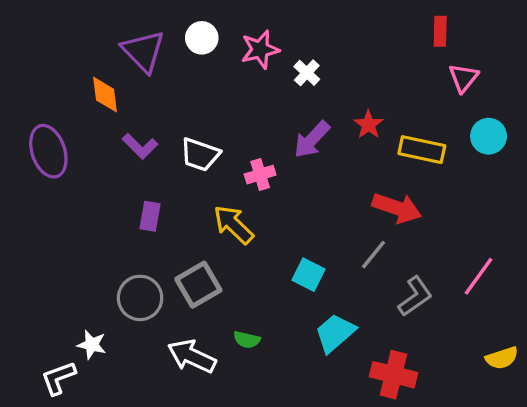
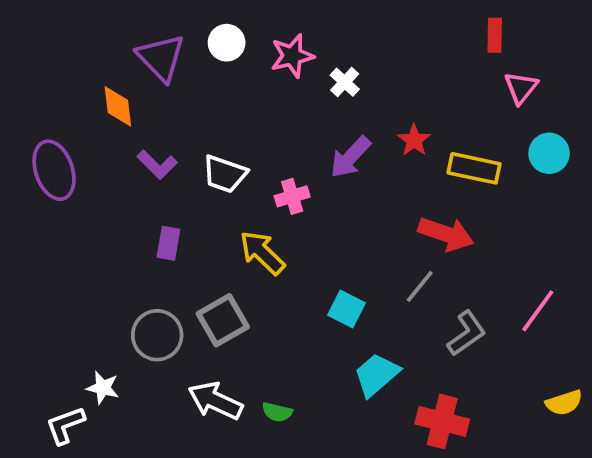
green semicircle: (247, 340) -> (277, 412), moved

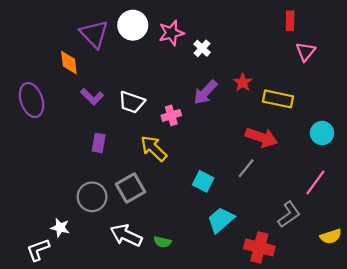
white circle: (227, 43) -> (133, 25), size x1.4
cyan circle: (549, 153) -> (322, 133), moved
gray L-shape: (467, 333) -> (289, 214), moved

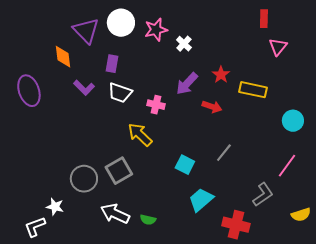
pink cross: (171, 115) -> (156, 105), turned 30
red arrow: (261, 137) -> (212, 107), moved, size x0.7
purple rectangle: (99, 143) -> (112, 64), moved

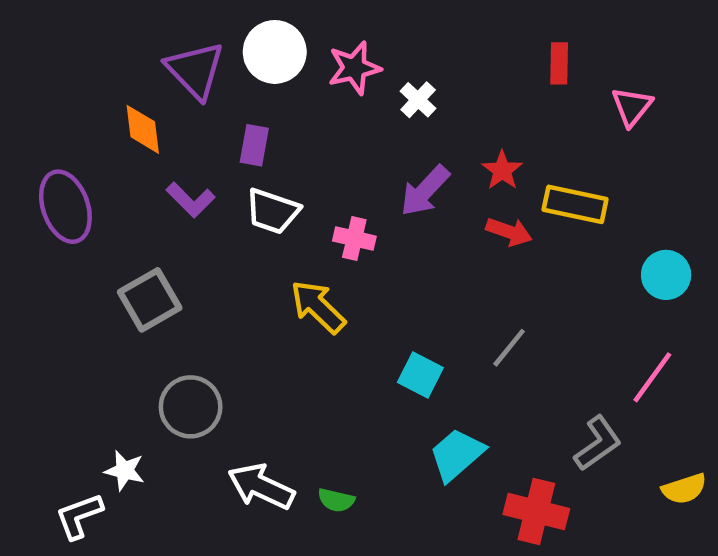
red rectangle: (264, 19) -> (559, 63), moved
red arrow: (212, 107) -> (509, 232), moved
gray square: (119, 171) -> (150, 300), moved

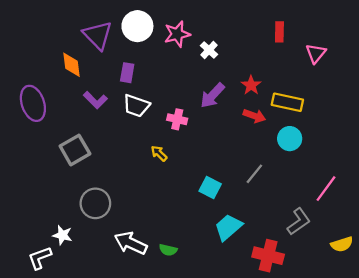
cyan circle: (666, 275) -> (290, 139), moved
yellow arrow: (318, 307) -> (159, 153), size x0.6

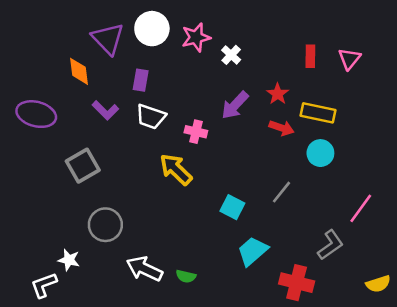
red rectangle: (279, 32) -> (310, 56), moved
purple ellipse: (33, 103) -> (36, 114), turned -56
yellow arrow: (159, 153) -> (176, 169), size x1.8
yellow semicircle: (342, 244) -> (378, 284), moved

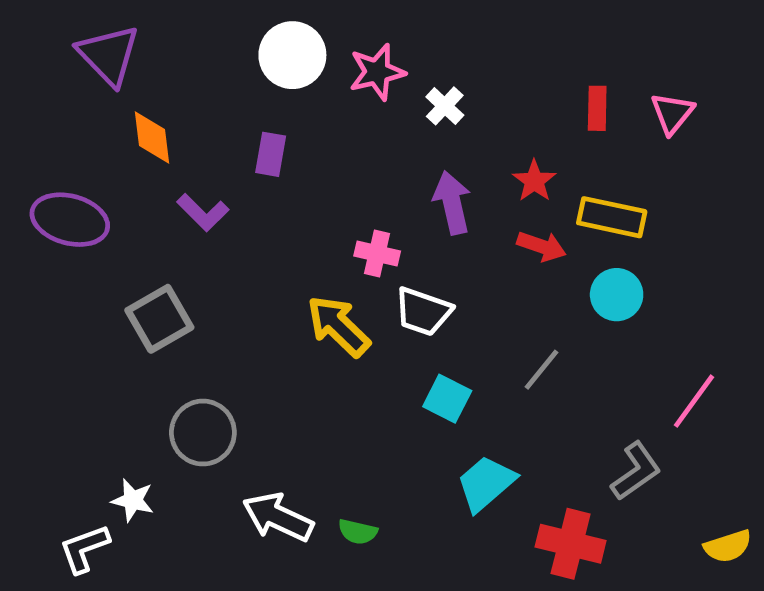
purple triangle: (108, 39) -> (109, 55), moved
purple arrow: (235, 105) -> (452, 203), turned 124
white trapezoid: (151, 117) -> (423, 312), moved

